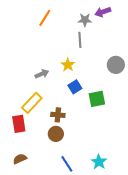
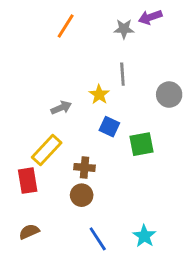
gray line: (80, 40) -> (122, 74), moved
blue square: (75, 87) -> (109, 127), turned -32

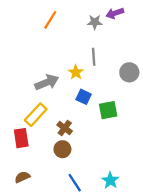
gray arrow: (61, 108) -> (47, 82), size x1.5
brown cross: (85, 167) -> (65, 128), turned 32

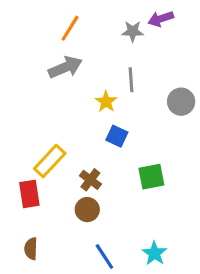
gray arrow: (47, 82) -> (65, 67), moved
green square: (108, 110) -> (151, 177), moved
brown semicircle: (22, 177) -> (31, 249), turned -64

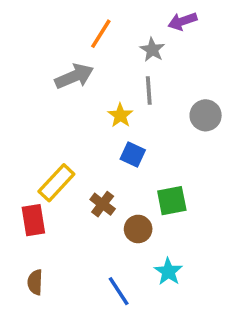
orange line: (70, 28) -> (101, 34), moved
gray star: (133, 31) -> (152, 50), moved, turned 30
brown circle: (87, 210) -> (138, 229), moved
cyan star: (154, 253) -> (168, 272), moved

